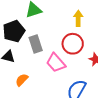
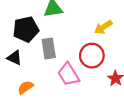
yellow arrow: (78, 18) -> (103, 27), turned -133

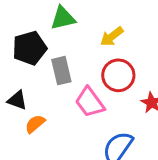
yellow arrow: (103, 27) -> (112, 37), moved
black triangle: (14, 58) -> (17, 100), moved

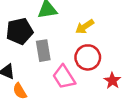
orange semicircle: (35, 124) -> (20, 91), turned -84

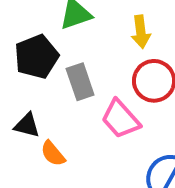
yellow arrow: (85, 27) -> (141, 32), turned -54

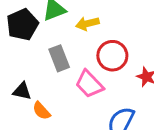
yellow arrow: (141, 32) -> (87, 24), moved, turned 85
black pentagon: (36, 57) -> (22, 25), moved

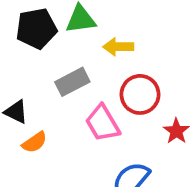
gray rectangle: (59, 58) -> (72, 82), turned 70
orange semicircle: (41, 111) -> (35, 142), turned -96

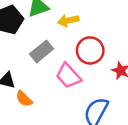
orange semicircle: (35, 142) -> (24, 99), turned 90

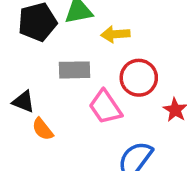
gray rectangle: (42, 51) -> (75, 70), turned 30

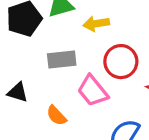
orange semicircle: (43, 129) -> (56, 116), moved

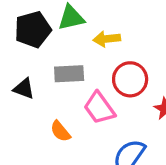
black triangle: (18, 92) -> (24, 89), moved

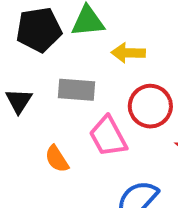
black triangle: (24, 89) -> (19, 101), turned 35

